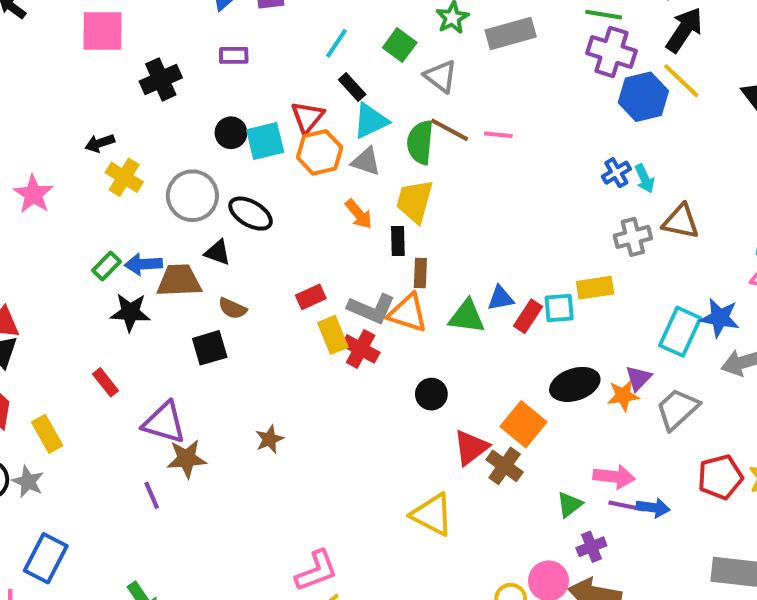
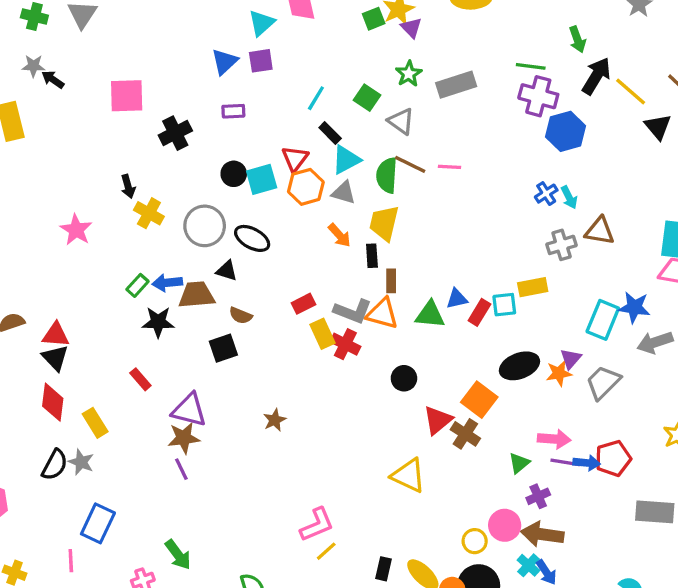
yellow line: (681, 81) -> (631, 92), moved
black arrow: (100, 143) -> (128, 186), turned -85
brown star: (187, 459) -> (184, 438), moved
red pentagon: (720, 477) -> (613, 458), moved

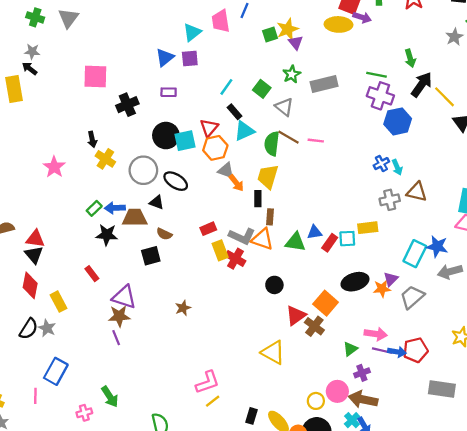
black arrow: (53, 79) -> (30, 69), moved
black circle: (234, 174) -> (166, 136), size x1.5
gray triangle: (344, 193) -> (226, 171), moved

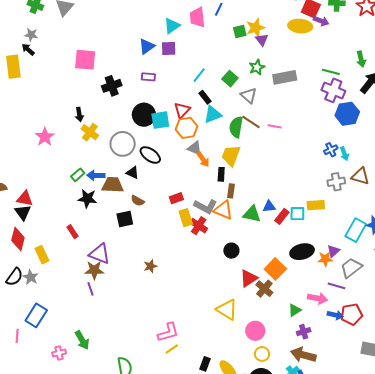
purple line: (382, 351) -> (336, 286), moved
pink circle: (337, 391) -> (255, 331), moved

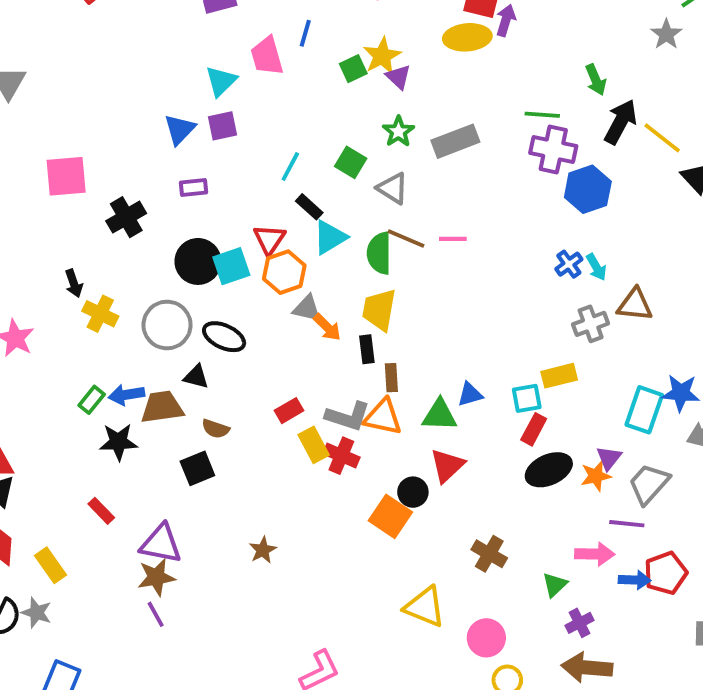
purple arrow: (321, 21) -> (506, 20), turned -84
red rectangle: (282, 216) -> (534, 429), moved
orange square: (275, 269) -> (390, 516), moved
red triangle: (249, 278) -> (447, 466), moved

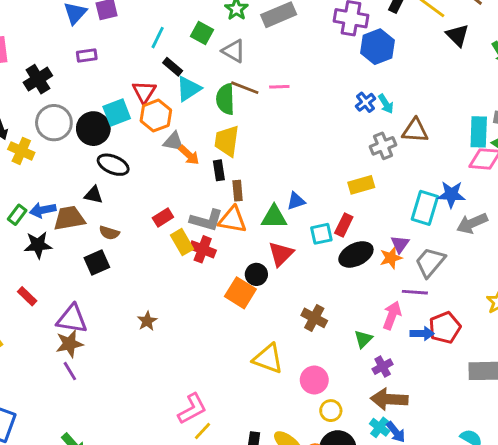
black circle: (198, 261) -> (93, 129), moved
gray circle: (167, 325) -> (54, 123), moved
cyan square: (527, 398) -> (321, 234), moved
pink arrow: (595, 554) -> (392, 315), turned -68

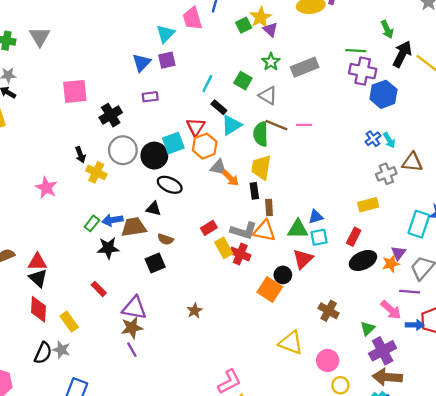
cyan square: (321, 234) -> (319, 237), moved
pink arrow: (392, 315) -> (391, 310), turned 110
purple cross: (383, 367) -> (383, 351), size x1.6

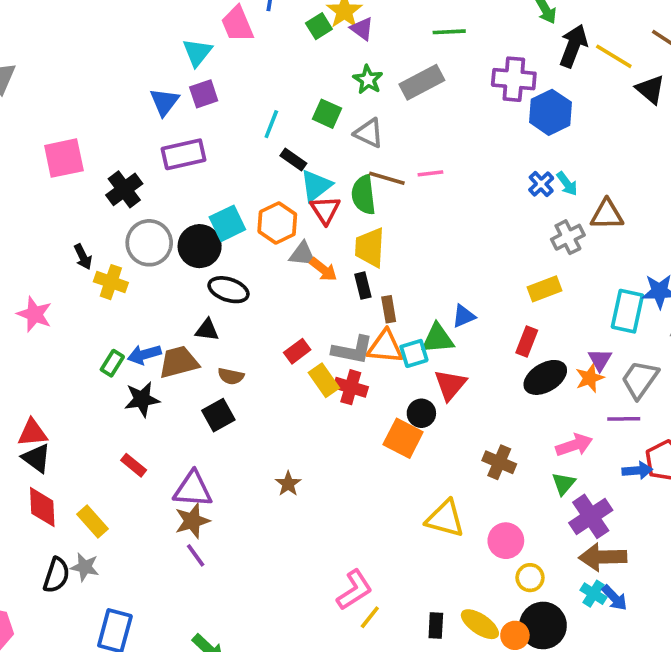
green line: (356, 51) -> (449, 32), moved
purple rectangle: (150, 97) -> (184, 154), size x1.6
red triangle: (196, 127) -> (325, 210), moved
cyan square: (319, 237) -> (414, 353), moved
pink arrow: (391, 310) -> (574, 445), moved, turned -55

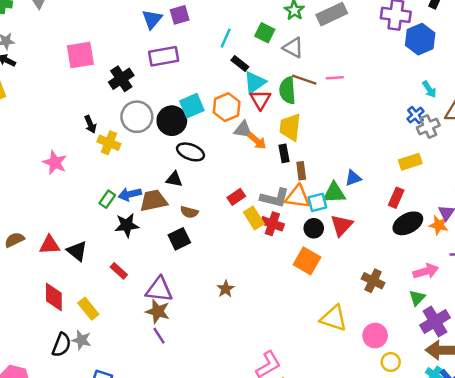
blue cross: (541, 184) -> (415, 115), moved
orange star: (590, 378) -> (439, 225), turned 30
black circle: (421, 413) -> (314, 228), moved
black triangle: (36, 458) -> (77, 251), moved
brown star: (192, 521) -> (158, 311), turned 30

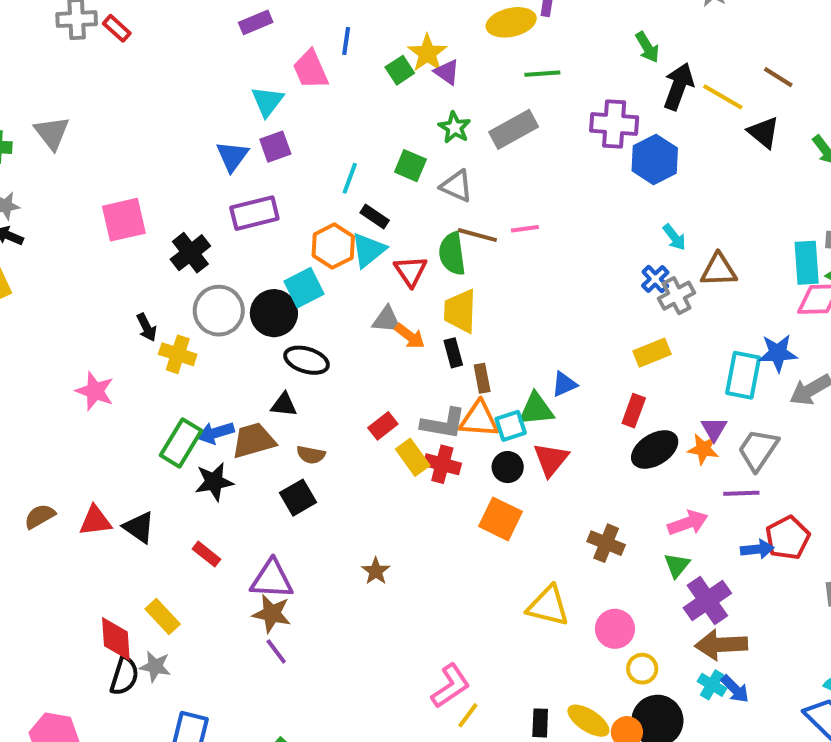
cyan triangle: (255, 82) -> (368, 250), moved
orange hexagon: (227, 107) -> (333, 246), moved
green rectangle: (107, 199) -> (181, 443), size x1.6
red diamond: (54, 297) -> (116, 639), moved

